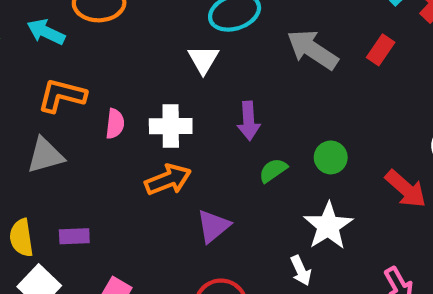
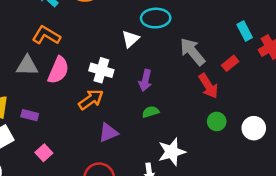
pink semicircle: (115, 124) -> (58, 70), moved, size x1.6
green circle: (331, 157) -> (217, 122), moved
orange arrow: (168, 180) -> (91, 99), turned -30
red arrow: (406, 189) -> (208, 86), moved

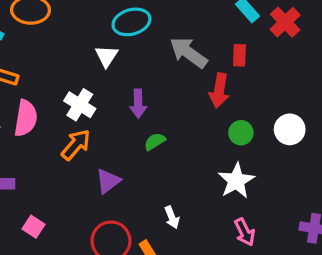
red rectangle: (230, 63) -> (239, 55), turned -35
white cross: (101, 70) -> (80, 105), turned 30
red arrow: (208, 86) -> (219, 91), turned 55
white star: (172, 152) -> (236, 181), moved

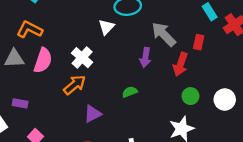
purple arrow: (138, 104) -> (145, 57), moved

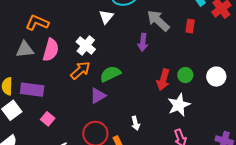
red arrow: (180, 64) -> (163, 80), moved
green semicircle: (130, 92) -> (110, 74), moved, size x1.5
purple rectangle: (20, 103) -> (32, 90), size x1.6

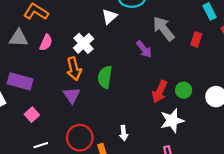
purple arrow: (143, 42) -> (144, 49), turned -54
pink semicircle: (51, 50) -> (46, 43), size x0.7
orange arrow: (80, 70) -> (74, 69), turned 110
green semicircle: (110, 74) -> (105, 77), turned -65
purple triangle: (98, 96) -> (72, 95), moved, turned -42

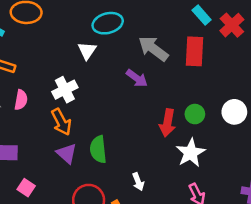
red rectangle: (196, 39) -> (195, 51), size x1.6
white cross: (83, 43) -> (65, 90), turned 30
green semicircle: (105, 77) -> (98, 149), moved

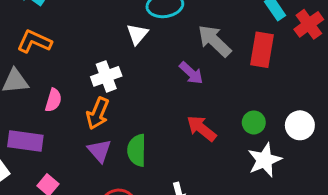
pink semicircle: (21, 100) -> (53, 100), moved
orange arrow: (61, 122) -> (98, 113), turned 44
red arrow: (168, 123) -> (201, 128), moved, turned 112
white star: (191, 153) -> (265, 160), moved

